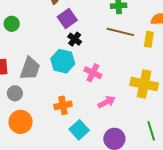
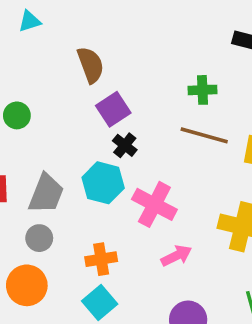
pink cross: (93, 73) -> (154, 204), size x1.4
gray circle: (15, 93) -> (39, 238), moved
cyan square: (79, 130) -> (100, 302), moved

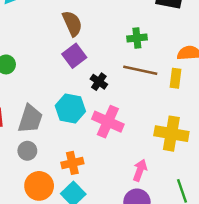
brown semicircle: (91, 65) -> (72, 23), moved
black cross: (125, 145) -> (99, 82), moved
pink arrow: (176, 256) -> (140, 170), moved, turned -40
orange circle: (27, 285) -> (39, 186), moved

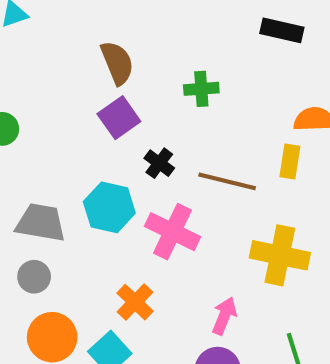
green cross: (137, 38) -> (201, 89), moved
brown line: (140, 70) -> (227, 181), moved
gray trapezoid: (30, 119) -> (41, 223), turned -100
orange cross: (72, 163) -> (135, 302), moved, turned -35

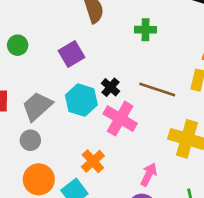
purple square: (119, 118) -> (71, 54), moved
black cross: (159, 163) -> (110, 87), moved
gray trapezoid: (41, 223) -> (37, 106), turned -56

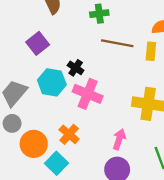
brown line: (157, 90) -> (117, 43), moved
orange circle: (39, 179) -> (34, 144), moved

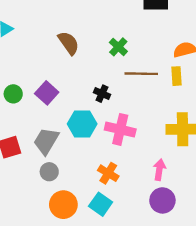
green cross: (99, 14) -> (118, 47), turned -30
purple square: (38, 43) -> (47, 93), moved
black cross: (76, 68) -> (102, 94), moved
orange circle: (34, 144) -> (63, 205), moved

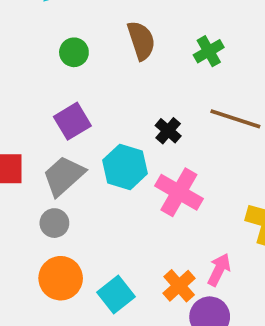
green cross: (118, 47) -> (209, 51), moved
purple square: (47, 93) -> (72, 121), moved
green circle: (13, 94) -> (74, 52), moved
orange cross: (108, 173) -> (179, 286), moved

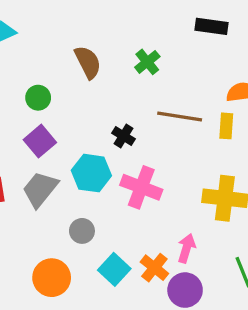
green circle: (74, 52) -> (38, 98), moved
gray circle: (54, 223) -> (82, 231), moved
cyan square: (116, 294) -> (114, 269), moved

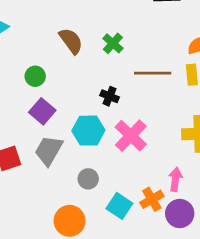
green cross: (147, 62) -> (113, 43), moved
pink cross: (141, 187) -> (131, 136), turned 32
orange cross: (154, 268) -> (152, 199), turned 30

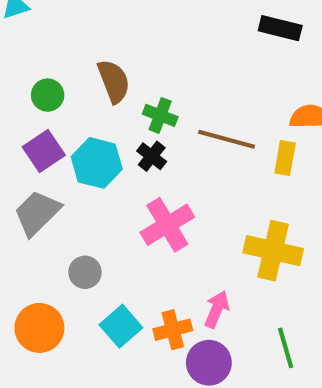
brown semicircle: (71, 41) -> (114, 81), moved
green cross: (113, 43) -> (160, 115), moved, turned -36
cyan hexagon: (88, 131) -> (97, 163), moved

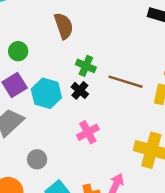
brown semicircle: (114, 81) -> (64, 26), moved
pink cross: (167, 225) -> (88, 132), size x0.7

